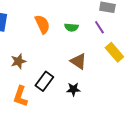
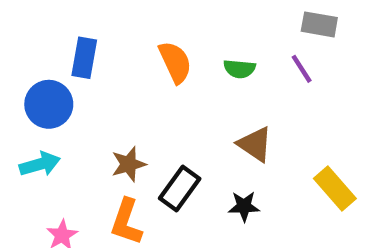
yellow rectangle: (114, 52) -> (335, 189), moved
brown star: (18, 61) -> (129, 164), moved

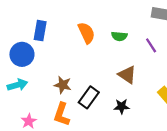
purple line: (302, 69) -> (151, 45), moved
brown star: (129, 164) -> (63, 85), turned 30

